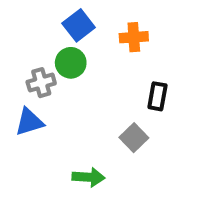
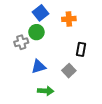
blue triangle: (29, 122) -> (38, 67), moved

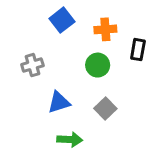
green circle: (36, 32) -> (98, 65), moved
black rectangle: (81, 49) -> (138, 50), moved

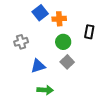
orange cross: (105, 29) -> (59, 19), moved
gray square: (105, 108) -> (67, 62), moved

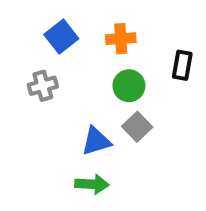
blue square: (40, 13) -> (61, 37), moved
blue triangle: (38, 66) -> (96, 141), moved

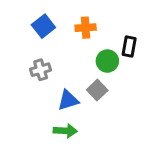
gray cross: (43, 86) -> (41, 70), moved
green circle: (129, 86) -> (107, 61), moved

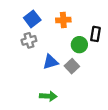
gray cross: (41, 70) -> (29, 40), moved
blue triangle: (68, 100) -> (50, 62), moved

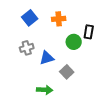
gray cross: (29, 40) -> (27, 48), moved
gray square: (72, 66) -> (67, 72), moved

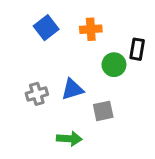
gray cross: (27, 48) -> (37, 94), moved
gray square: (67, 72) -> (103, 111), turned 32

